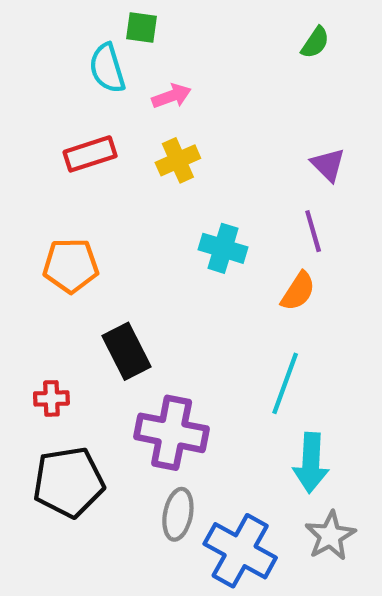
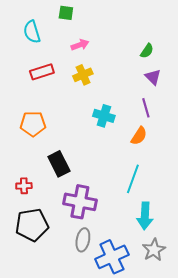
green semicircle: (315, 42) -> (147, 51), moved
cyan semicircle: (107, 68) -> (32, 32), moved
blue cross: (240, 551) -> (112, 257), turned 36

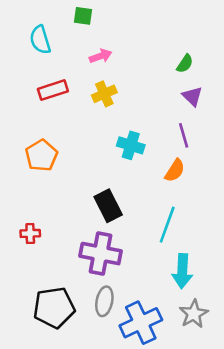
orange pentagon: (33, 124) -> (41, 155), turned -30
black rectangle: (59, 164) -> (108, 206), moved
black pentagon: (32, 225) -> (54, 308), moved

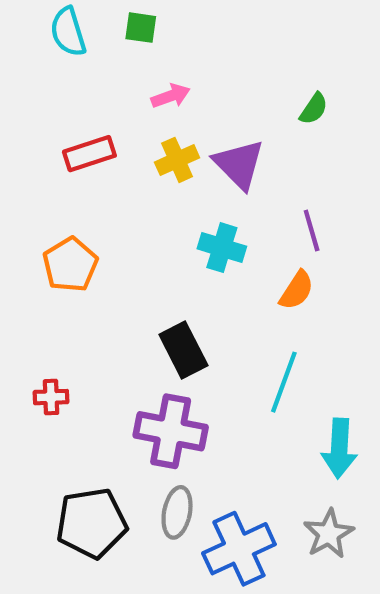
cyan semicircle: (40, 40) -> (68, 32), moved
purple triangle: (192, 96) -> (239, 164), moved, size x1.5
cyan arrow: (182, 271) -> (339, 448), moved

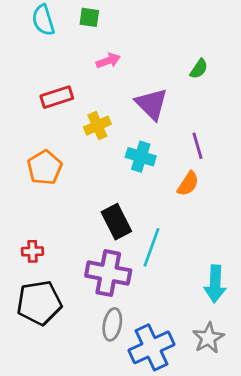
yellow cross: (177, 160) -> (97, 126), moved
cyan line: (284, 382) -> (152, 247), moved
black pentagon: (92, 523) -> (39, 303), moved

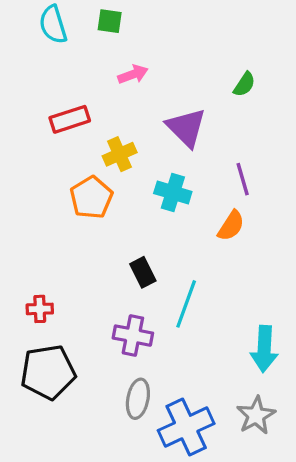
orange pentagon: (45, 168) -> (91, 197), moved
black rectangle: (116, 222) -> (143, 272), size x0.7
purple cross: (108, 273) -> (133, 336), size x0.7

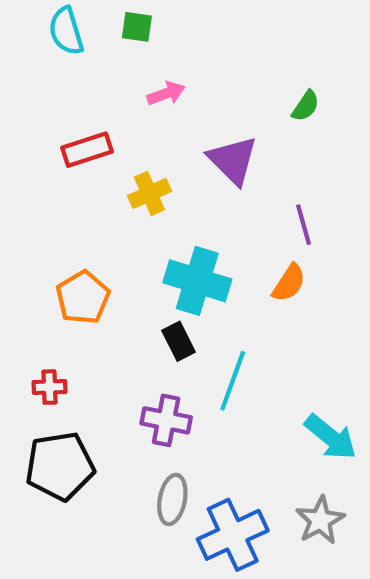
cyan cross: (173, 192) -> (197, 281), moved, size x1.4
orange pentagon: (91, 197) -> (83, 298), moved
cyan arrow: (264, 349) -> (331, 437), turned -54

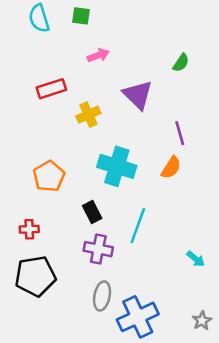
black rectangle: (179, 341) -> (92, 212), moved
cyan arrow: (331, 437) -> (196, 259), size x0.6
gray star: (320, 520) -> (202, 321), moved, size x0.7

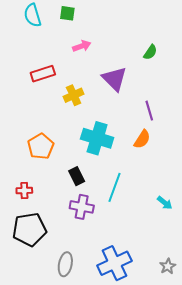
cyan arrow: (196, 259) -> (165, 203), moved
gray ellipse: (102, 296) -> (65, 264), moved

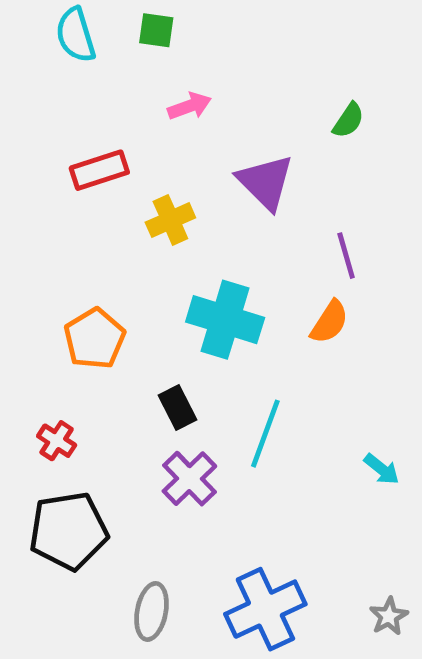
red cross: (24, 190) -> (57, 441), turned 35
purple cross: (82, 207) -> (189, 479), turned 35

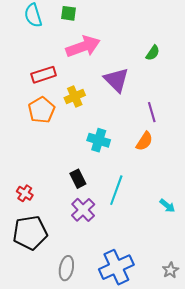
pink arrow: (189, 106) -> (83, 47), size x1.8
cyan cross: (225, 320) -> (99, 140), size x0.7
orange pentagon: (95, 339) -> (41, 110), moved

